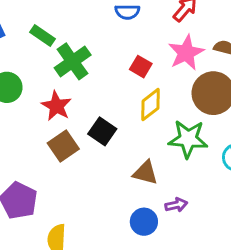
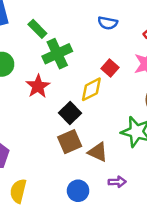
yellow diamond: (151, 105) -> (91, 89), moved
brown square: (63, 146) -> (70, 142), moved
blue circle: (144, 222) -> (78, 191), moved

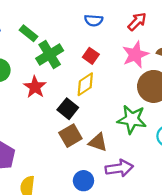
red square: (110, 68) -> (91, 56), moved
purple arrow: (117, 182) -> (119, 168), size x1.6

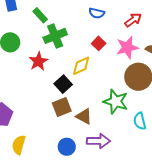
red square: (91, 56) -> (99, 43), moved

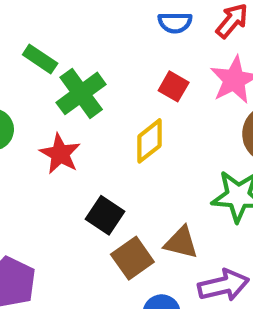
blue semicircle: (97, 13) -> (175, 23), moved
black square: (63, 84) -> (105, 215), moved
brown square: (62, 107) -> (132, 258), moved

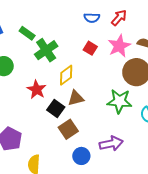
yellow diamond: (150, 141) -> (66, 75), moved
red star: (60, 154) -> (37, 90), moved
brown triangle: (181, 243) -> (76, 98), moved, turned -30

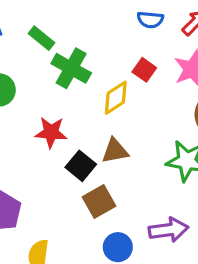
green cross: (46, 50) -> (71, 68), turned -30
yellow diamond: (66, 75) -> (116, 98), moved
red star: (37, 90) -> (51, 132), turned -30

